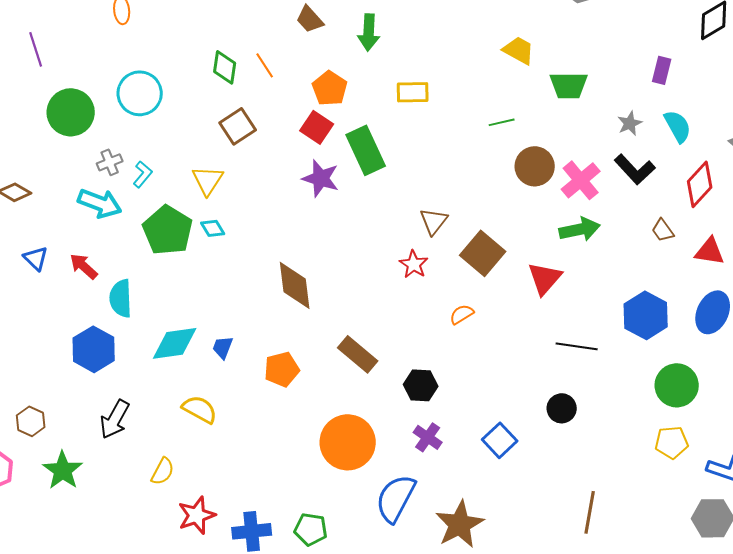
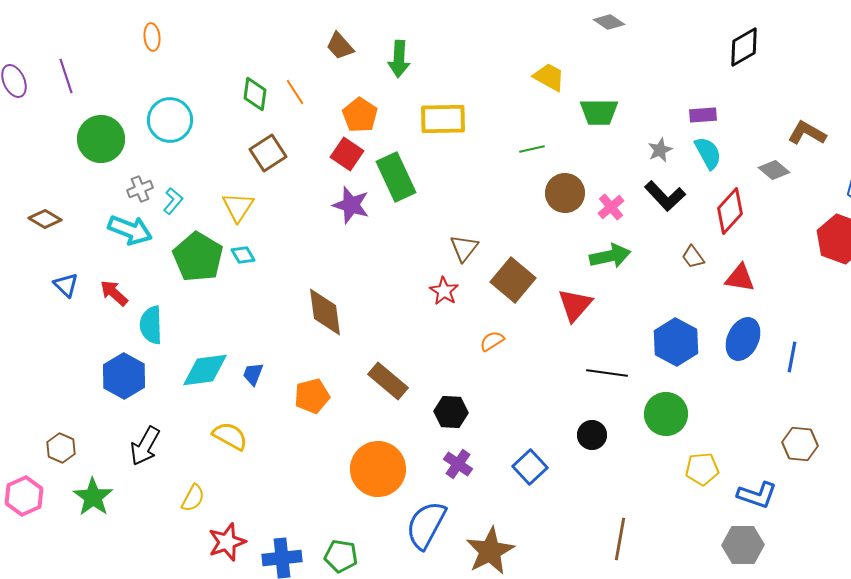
purple rectangle: (662, 70) -> (703, 115), moved, turned 72
yellow rectangle: (413, 92) -> (443, 119), size x1.4
pink cross: (581, 180) -> (611, 207), size x0.7
green circle: (677, 385) -> (666, 414), moved

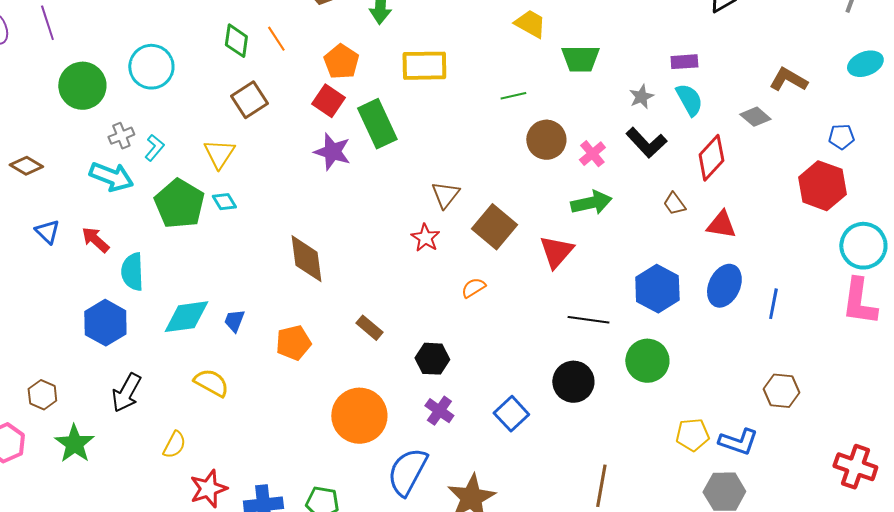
brown rectangle: (388, 381) -> (369, 328), size x0.7
black circle: (592, 435) -> (573, 382), size x1.4
yellow pentagon: (702, 469) -> (692, 435), moved

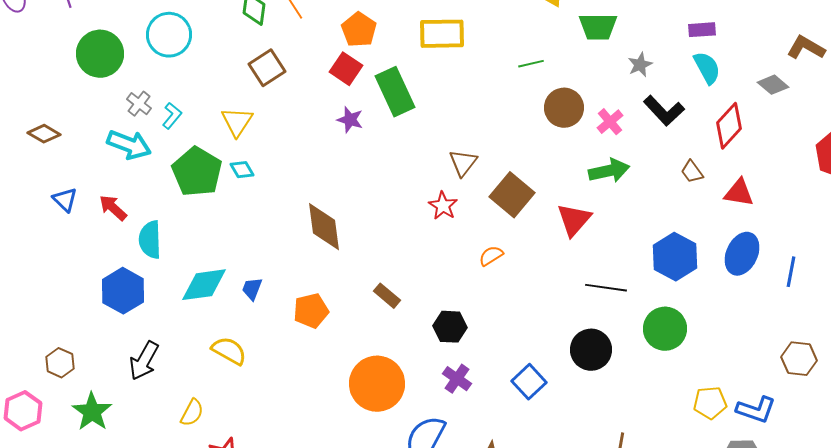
gray star: (641, 97) -> (640, 65), moved
gray cross: (121, 136) -> (139, 104), turned -30
purple star: (332, 152) -> (350, 120), size x0.7

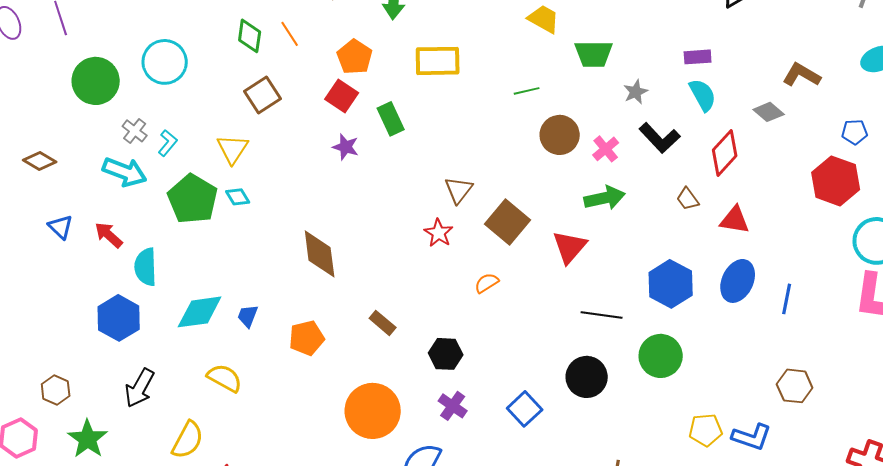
green rectangle: (395, 92) -> (391, 119), size x0.7
yellow semicircle: (192, 413) -> (188, 440), size x1.4

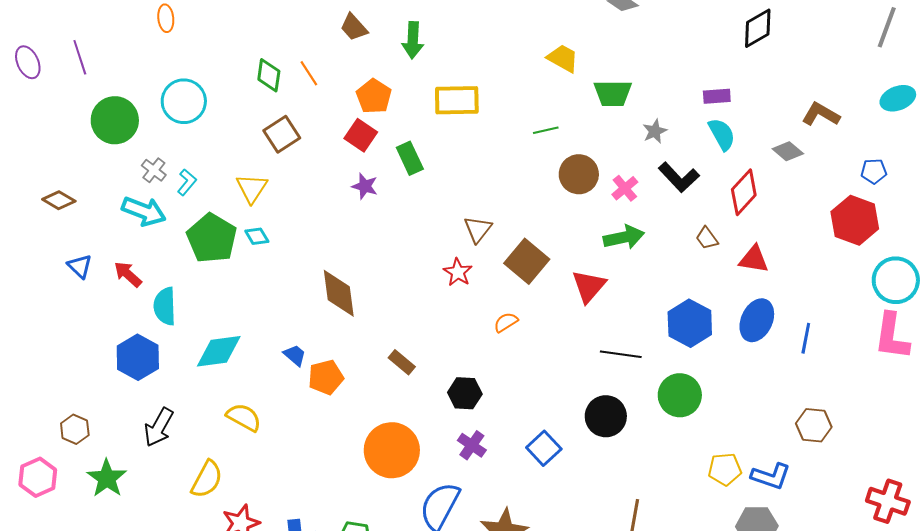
blue trapezoid: (248, 316) -> (295, 355), moved, turned 110

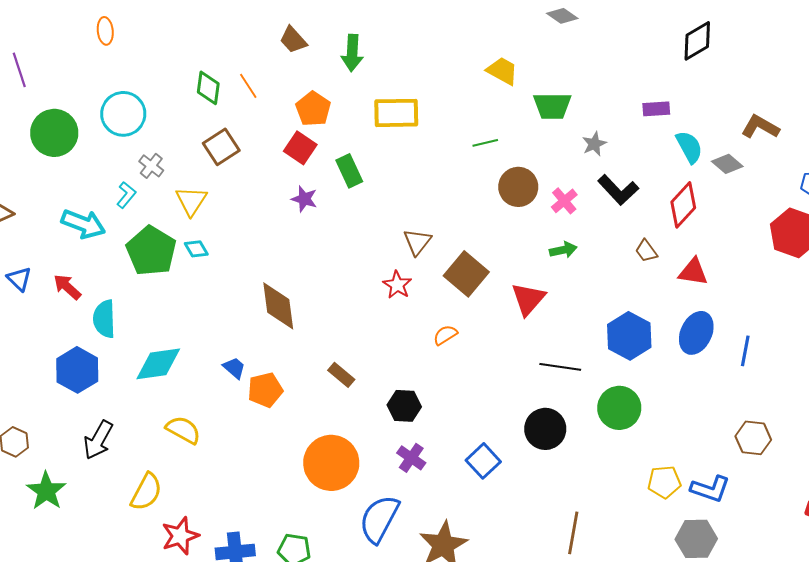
cyan semicircle: (722, 134) -> (689, 147), moved
gray cross: (154, 170) -> (151, 166), moved
green arrow: (624, 237) -> (563, 250), size x0.7

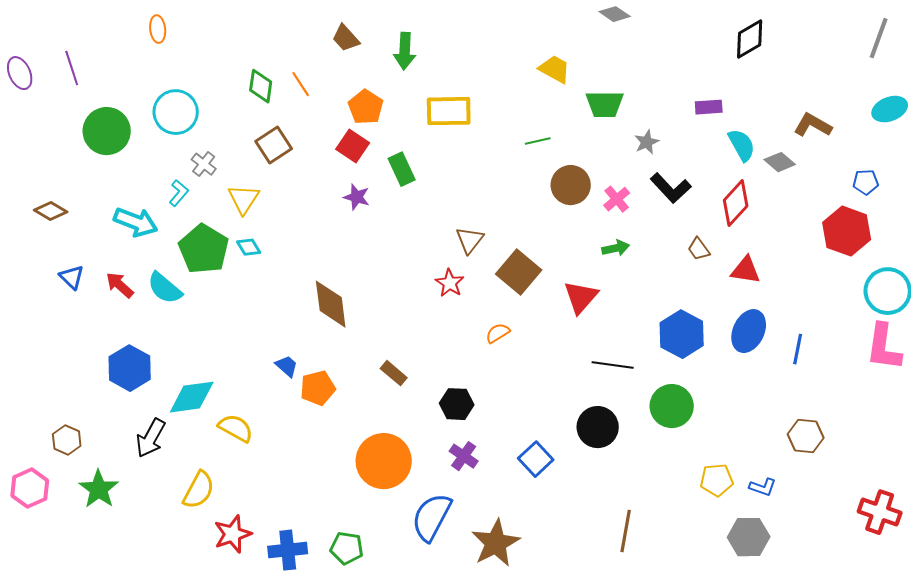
cyan semicircle: (104, 319) -> (165, 288), moved, turned -48
cyan diamond: (158, 364) -> (192, 397), moved
blue L-shape: (710, 489) -> (763, 487), size x0.7

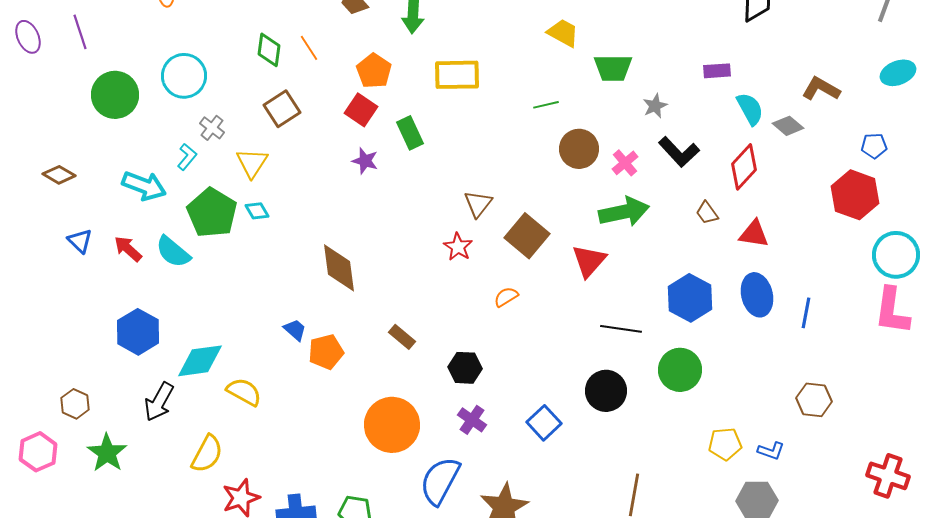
green arrow: (616, 248) -> (624, 212), size x1.8
blue ellipse: (749, 331) -> (757, 295), turned -39

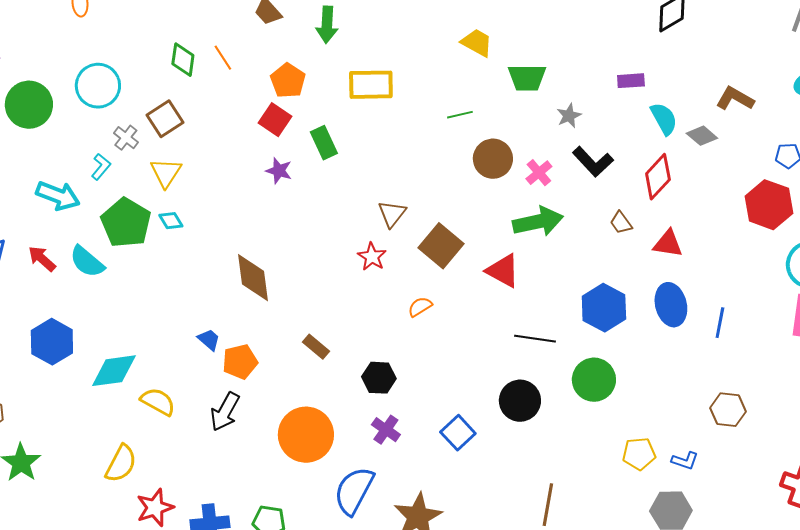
brown square: (282, 109) -> (165, 119), moved
red triangle: (589, 261) -> (503, 271), turned -42
black arrow: (159, 402) -> (225, 412), moved

